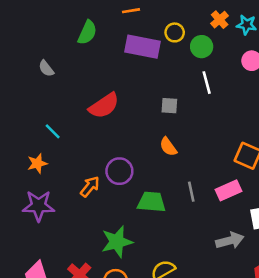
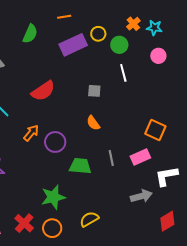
purple rectangle: (143, 47) -> (73, 45), turned -36
orange arrow: (90, 187) -> (31, 133), moved

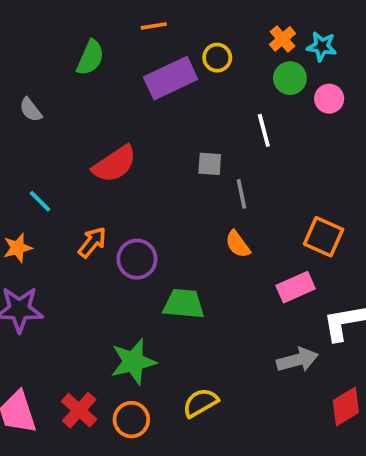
green circle: (119, 45) -> (290, 78), moved
orange semicircle: (93, 123) -> (238, 244), moved
gray line: (111, 158) -> (241, 194), moved

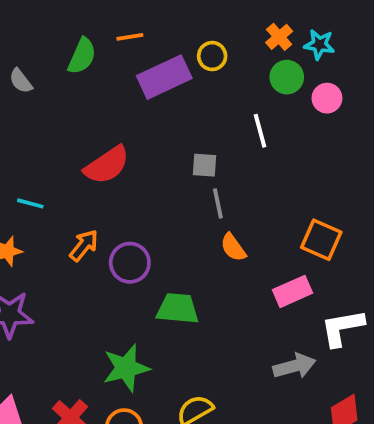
orange line: (154, 26) -> (130, 37), moved
gray semicircle: (31, 110) -> (21, 81), moved
gray line: (241, 194) -> (218, 203), moved
cyan line: (40, 201) -> (30, 203), turned -30

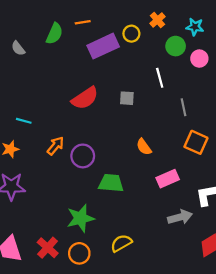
orange cross: (279, 37) -> (157, 20), moved
red semicircle: (107, 165) -> (85, 98), moved
gray line: (218, 203) -> (184, 107), moved
pink rectangle: (293, 291) -> (168, 179), moved

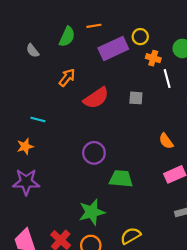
orange cross: (157, 20) -> (153, 58), moved, turned -32
orange arrow: (56, 146) -> (67, 78), moved
orange semicircle: (144, 147) -> (166, 141), moved

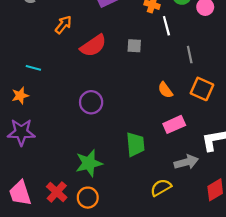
green trapezoid: (121, 179) -> (135, 144), moved, turned 80
yellow semicircle: (131, 236) -> (161, 188), moved

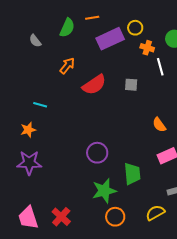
purple circle: (91, 102) -> (97, 153), moved
green star: (89, 163) -> (104, 191), moved
orange circle: (88, 198) -> (115, 217), moved

